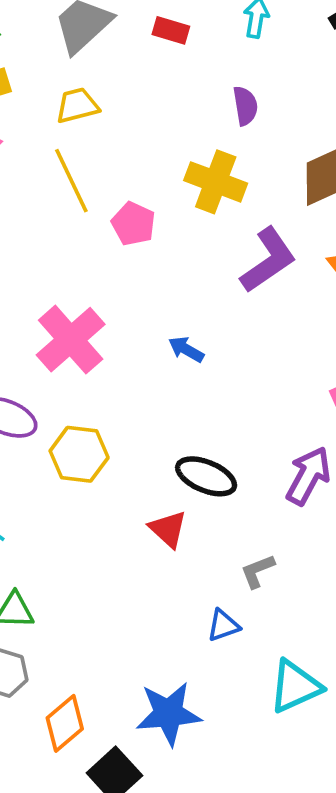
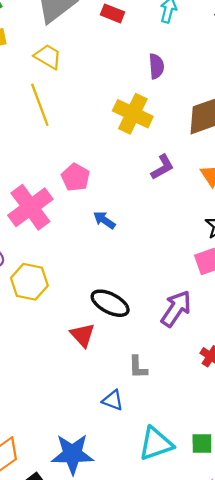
yellow trapezoid: (77, 105) -> (48, 57), turned 40
pink pentagon: (133, 224) -> (76, 177), moved
purple L-shape: (268, 260) -> (162, 167), size x0.6
gray L-shape: (258, 571) -> (138, 367), turned -75
blue triangle: (223, 625) -> (113, 400), turned 35

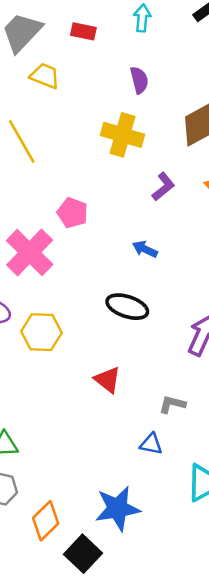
yellow trapezoid: (48, 57) -> (45, 76), moved
blue arrow: (104, 220) -> (145, 249), moved
black ellipse: (110, 303) -> (127, 307), moved
gray L-shape: (138, 367) -> (172, 404), turned 115

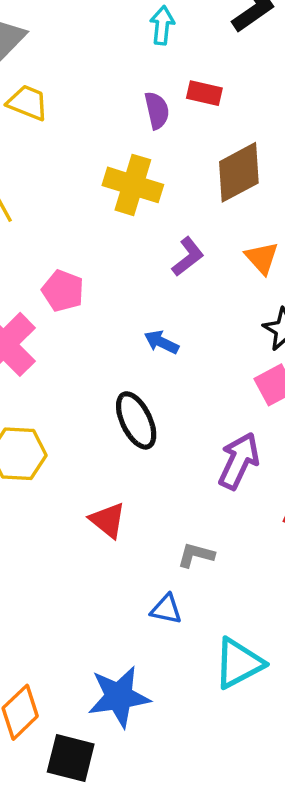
red rectangle: (83, 31) -> (204, 93), moved
black ellipse: (127, 307) -> (136, 420), turned 45
black square: (83, 554) -> (71, 758), turned -30

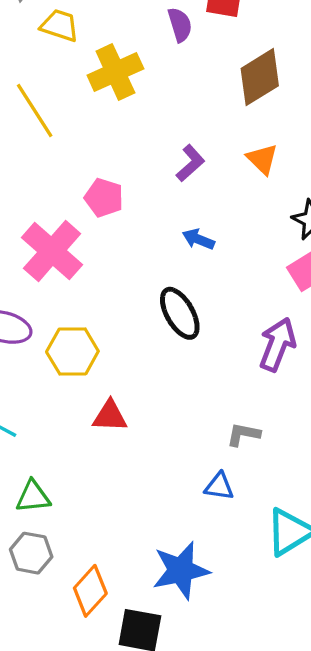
yellow cross: (133, 185) -> (115, 72), moved, turned -38
purple L-shape: (188, 257) -> (190, 163), moved
orange triangle: (262, 258) -> (262, 159), moved
red triangle: (108, 520) -> (110, 416), moved, turned -33

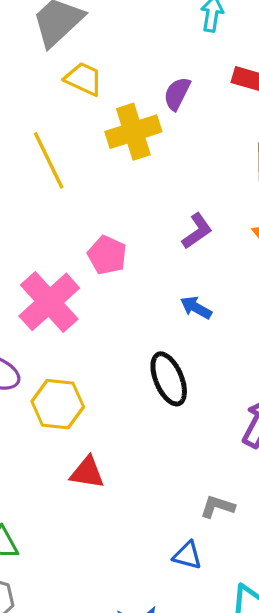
purple semicircle: (180, 25) -> (177, 94), moved, turned -144

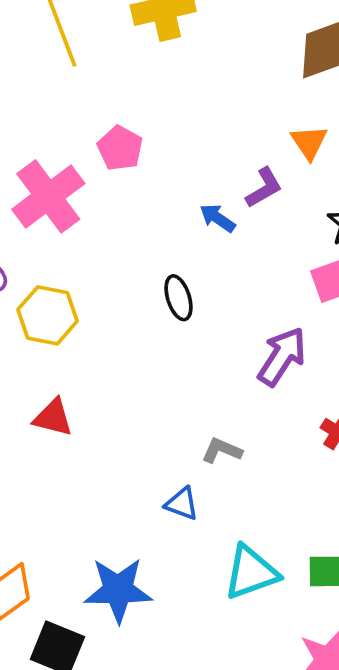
purple L-shape: (197, 231) -> (264, 188), moved
black ellipse: (169, 379) -> (179, 298), size x0.7
red triangle: (87, 473) -> (53, 418), moved

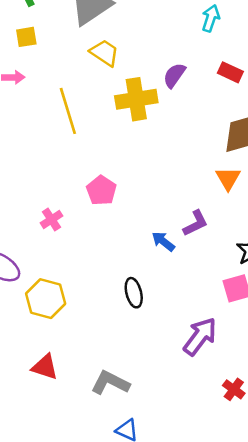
orange triangle: (309, 142) -> (228, 178), moved
pink cross: (48, 196) -> (51, 219), size x0.5
gray L-shape: (222, 450) -> (110, 383), moved, size x1.4

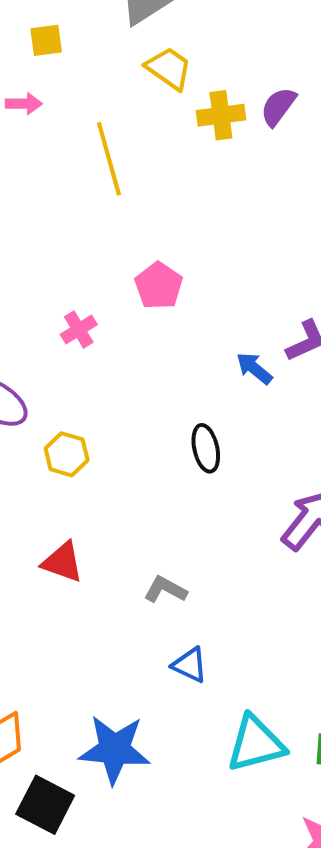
yellow cross: (136, 99) -> (221, 115), moved, size x0.7
yellow hexagon: (46, 299) -> (67, 454), size x0.7
gray L-shape: (110, 383) -> (165, 590), size x0.7

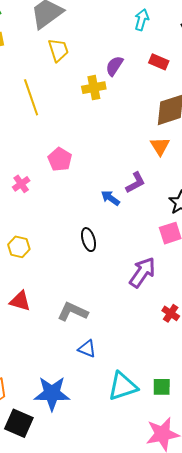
yellow trapezoid: (169, 68) -> (58, 50), turned 40
yellow cross: (221, 115) -> (94, 88), moved
gray L-shape: (165, 590) -> (73, 312), size x1.4

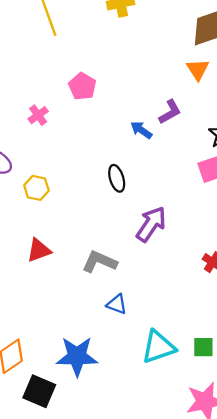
purple arrow: (142, 272) -> (151, 224), moved
red triangle: (20, 301) -> (39, 250), turned -35

